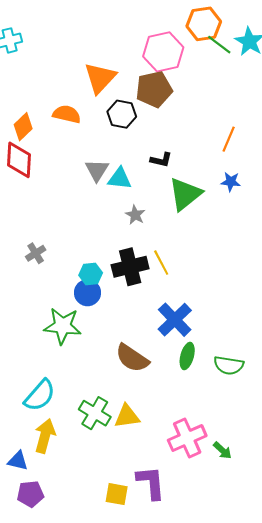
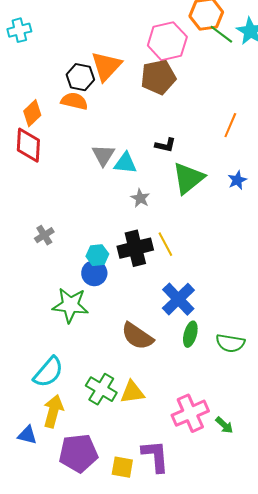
black hexagon: (122, 114) -> (80, 77), moved
blue star: (231, 182) -> (237, 180), moved, turned -30
purple pentagon: (30, 494) -> (78, 453), moved, size x1.5

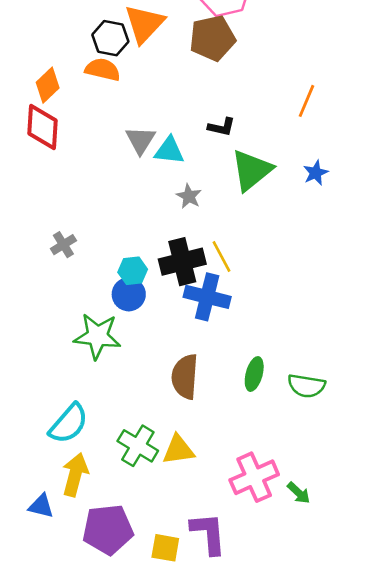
blue cross: (178, 299) -> (207, 297), moved, turned -32
brown semicircle: (137, 336) -> (185, 377), turned 60

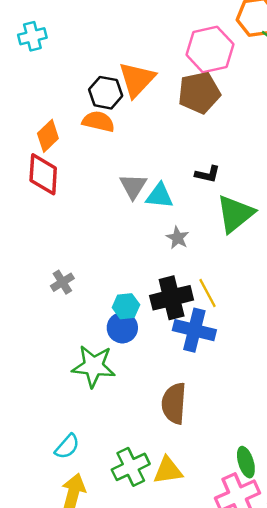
green ellipse: (254, 374) -> (246, 462), moved, turned -32
cyan semicircle: (69, 424) -> (67, 446), size x0.7
green cross: (138, 446) -> (131, 467), turned 33

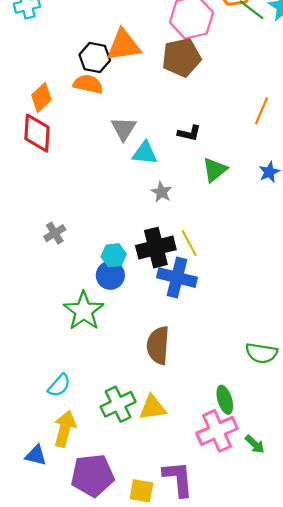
orange triangle: (137, 79) -> (124, 45), turned 39
gray triangle: (133, 186) -> (124, 129), moved
green triangle: (235, 214) -> (215, 170), size x0.7
green star: (94, 366) -> (84, 311), turned 30

